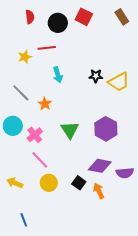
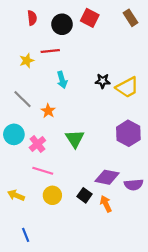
purple hexagon: (106, 129) -> (128, 133), moved
pink line: (40, 160) -> (43, 171), turned -30

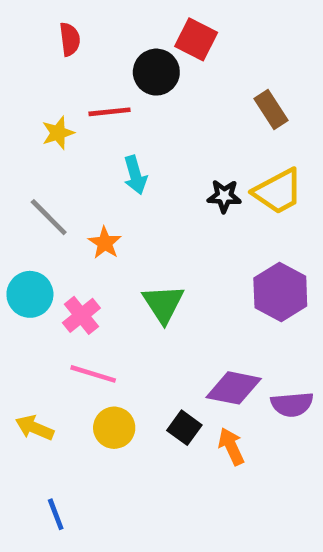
brown rectangle: (130, 18) -> (271, 109), moved
black circle: (62, 24) -> (156, 72), moved
black star: (103, 81) -> (224, 196), moved

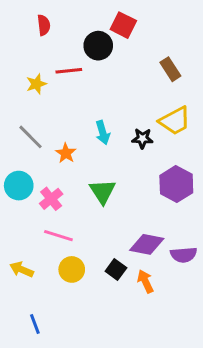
cyan arrow: (135, 175) -> (103, 133), moved
black star: (224, 196) -> (142, 138), moved

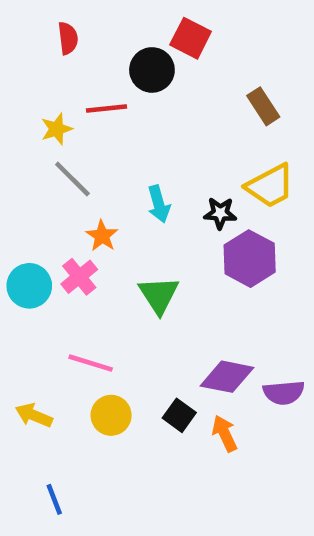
gray line: (30, 137) -> (72, 179), moved
purple hexagon: (176, 184) -> (250, 259), moved
pink cross: (51, 199) -> (79, 277), moved

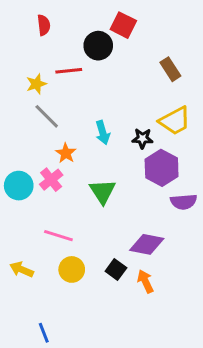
purple semicircle: (284, 393) -> (184, 202), moved
blue line: (54, 499) -> (44, 333), moved

